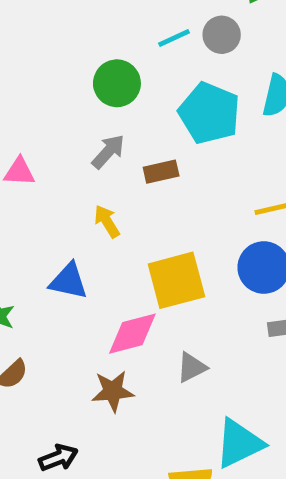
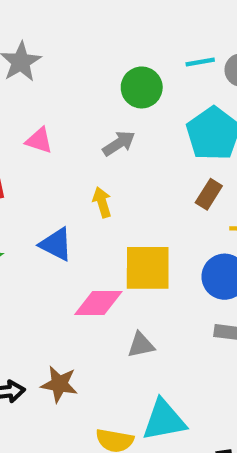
brown rectangle: (161, 172) -> (209, 194), moved, turned -60
brown star: (113, 391) -> (59, 384), moved

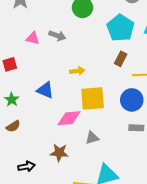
gray arrow: (119, 143) -> (57, 36), moved, turned 56
yellow arrow: (102, 202) -> (77, 71), moved, turned 104
brown star: (59, 384) -> (59, 153), moved

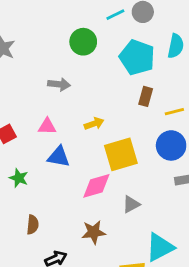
pink triangle: (33, 38) -> (47, 126), moved
brown semicircle: (13, 126) -> (33, 225), moved, turned -40

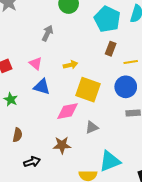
gray arrow: (59, 84) -> (47, 33), turned -77
pink triangle: (47, 126) -> (36, 63), turned 32
yellow square: (121, 154) -> (88, 90), turned 30

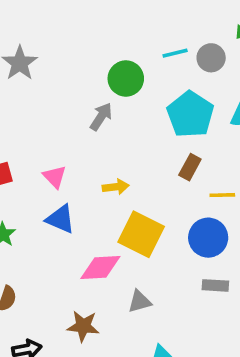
gray arrow: (47, 33) -> (101, 117), moved

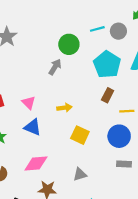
yellow square: (141, 234) -> (80, 135), size x0.7
pink diamond: (100, 267) -> (36, 163), moved

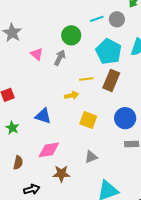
brown rectangle: (108, 95) -> (111, 80), size x1.5
pink triangle: (29, 103) -> (37, 54), moved
yellow line: (127, 111) -> (86, 79), moved

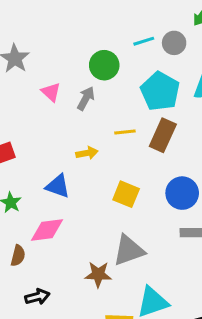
yellow arrow: (72, 95) -> (87, 153), moved
pink diamond: (49, 150) -> (47, 230), moved
gray triangle: (91, 157) -> (129, 250), size x1.6
brown star: (61, 174) -> (98, 274), moved

